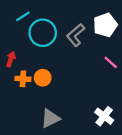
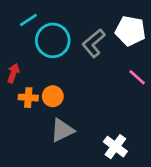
white pentagon: (105, 25) -> (130, 31), turned 30
white cross: (104, 116) -> (115, 147), moved
gray triangle: (50, 118) -> (62, 130), moved

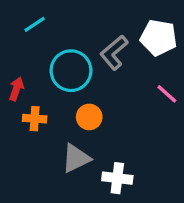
cyan circle: (53, 40) -> (71, 71), moved
orange circle: (53, 96) -> (89, 117), moved
white cross: (115, 147) -> (117, 178), moved, turned -30

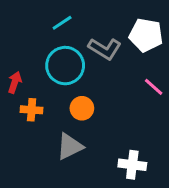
cyan line: (35, 24) -> (62, 23), moved
gray L-shape: (114, 52) -> (105, 49), turned -108
white cross: (117, 178) -> (132, 165), moved

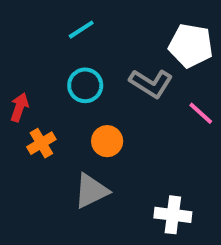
gray L-shape: (105, 49) -> (151, 83), moved
cyan circle: (65, 66) -> (85, 85), size x0.7
orange cross: (32, 110) -> (41, 143), turned -35

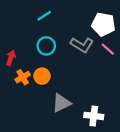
pink line: (201, 113) -> (108, 49), moved
orange circle: (107, 141) -> (42, 76), moved
gray triangle: (91, 191) -> (61, 103), moved

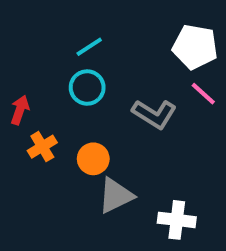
cyan line: (44, 16) -> (89, 47), moved
gray L-shape: (82, 45) -> (154, 114), moved
orange circle: (42, 76) -> (93, 159), moved

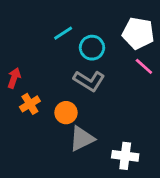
cyan circle: (87, 88) -> (92, 48), moved
gray L-shape: (154, 114) -> (89, 81), moved

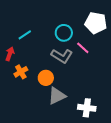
cyan line: (63, 33) -> (25, 35), moved
pink line: (144, 66) -> (83, 48), moved

